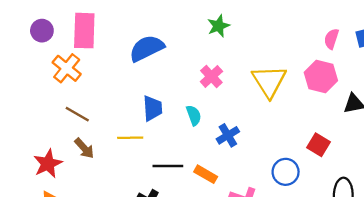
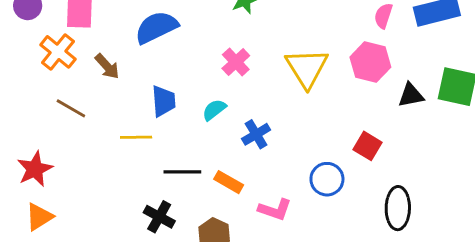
cyan semicircle: (194, 115) -> (214, 110), turned -108
brown arrow: (84, 148) -> (107, 66), moved

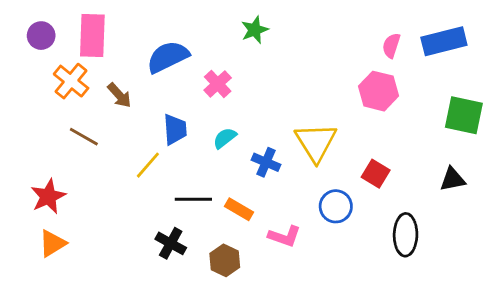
pink cross: (236, 62) -> (218, 84), moved
yellow triangle: (307, 68) -> (316, 142), moved
black triangle: (411, 95) -> (452, 179), moved
blue cross: (256, 134) -> (266, 162), turned -36
yellow line: (136, 137) -> (148, 165), turned -48

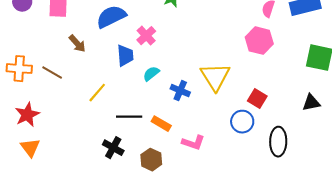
orange cross: (71, 81) -> (19, 69), moved, turned -35
blue trapezoid: (175, 129) -> (125, 56), moved
blue circle: (336, 206) -> (242, 122), moved
orange triangle: (53, 243) -> (30, 148), turned -35

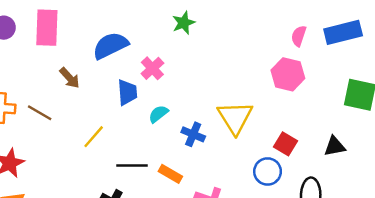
black triangle: (311, 103) -> (335, 146), moved

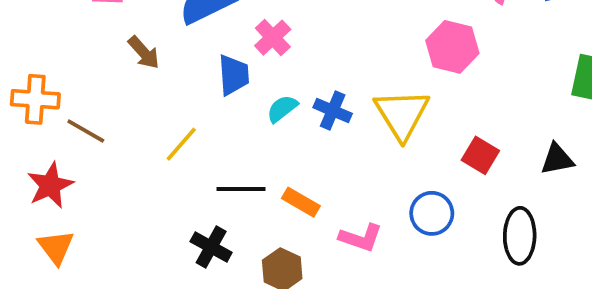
pink hexagon: (288, 74) -> (452, 47), moved
brown line: (40, 113) -> (86, 131), moved
blue cross: (193, 134) -> (333, 111), moved
blue circle: (268, 171) -> (432, 213), moved

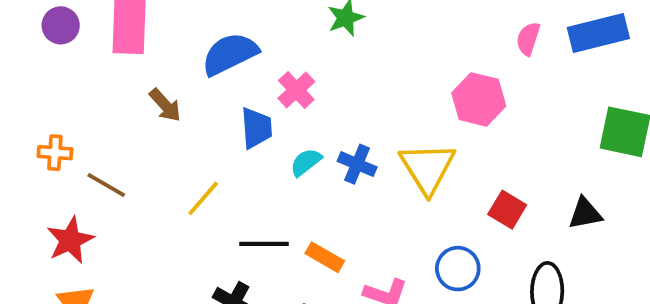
orange cross: (35, 99) -> (55, 153), size x0.7

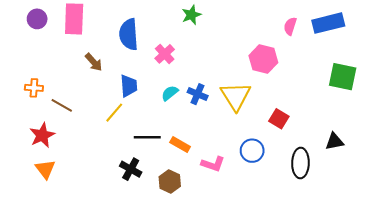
blue semicircle: (230, 54) -> (129, 34), turned -68
blue trapezoid: (256, 128) -> (129, 86), moved
black triangle: (585, 213) -> (334, 141), moved

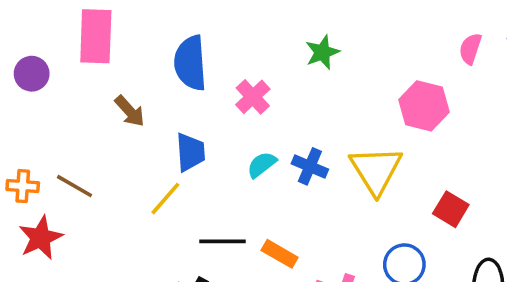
green star: (191, 15) -> (322, 52), moved
purple circle: (37, 19) -> (32, 74), moved
orange cross: (34, 88) -> (23, 186), moved

